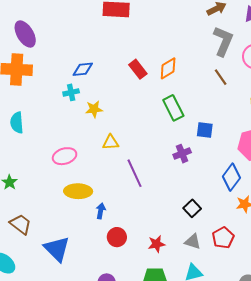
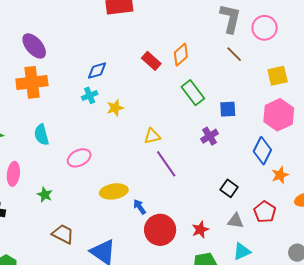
yellow triangle: (111, 142) -> (152, 136), moved
pink ellipse: (65, 156) -> (79, 158), moved
blue arrow: (101, 211) -> (140, 207), turned -35
red circle: (117, 237) -> (160, 230), size x1.6

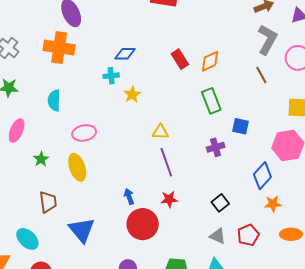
yellow star: (115, 108) -> (132, 95), turned -30
yellow ellipse: (114, 191) -> (77, 167), moved, turned 64
red star: (200, 230) -> (169, 199), moved
brown trapezoid: (63, 234) -> (48, 202), turned 40

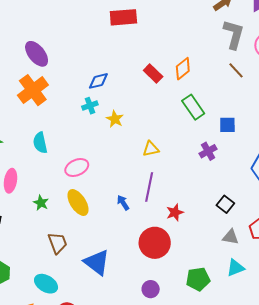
orange cross: (59, 48) -> (33, 90), turned -32
purple line: (166, 162) -> (149, 187), moved, turned 44
blue arrow: (129, 196) -> (123, 203), moved

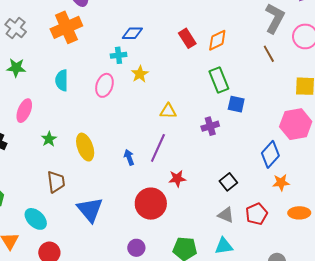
blue square: (227, 125) -> (236, 104), moved
purple cross: (208, 151) -> (210, 126), moved
pink ellipse: (77, 168) -> (104, 85), moved, turned -60

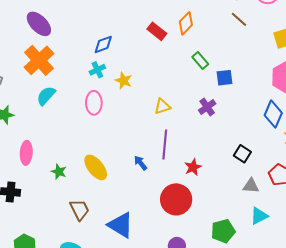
cyan semicircle: (62, 80) -> (46, 96), moved, turned 60
green rectangle: (219, 80) -> (200, 60), size x0.7

